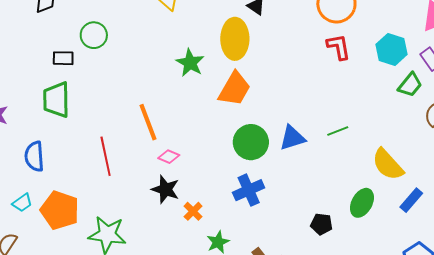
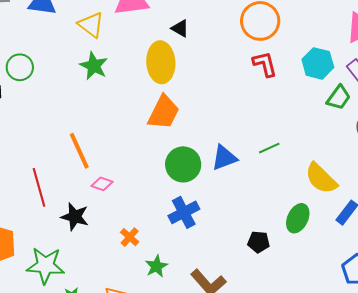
green star: (190, 63) -> (94, 66), moved
black star: (165, 189) -> (75, 217), moved

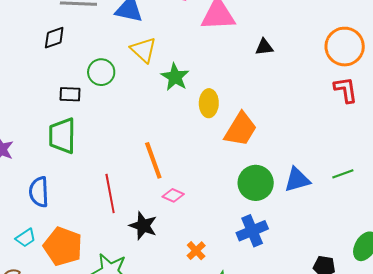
yellow triangle: (91, 25) -> (143, 50), moved
black triangle: (180, 28) -> (264, 47), turned -42
yellow ellipse: (161, 62) -> (209, 103), moved, size x0.7

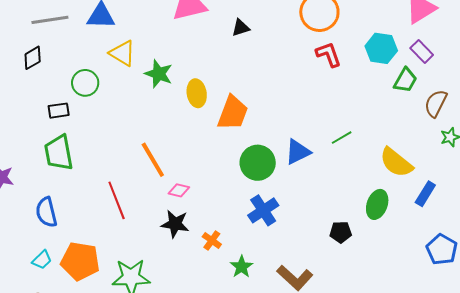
black star: (143, 226) -> (175, 224), moved

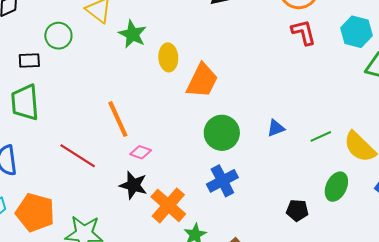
green line: (342, 138) -> (321, 136), moved
blue triangle: (298, 152) -> (276, 128), moved, size x0.7
red line: (117, 200) -> (78, 156), turned -42
orange cross: (212, 240) -> (168, 205), size x1.8

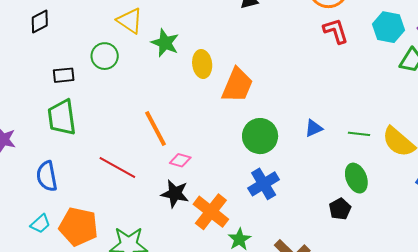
green circle: (58, 36) -> (105, 56), moved
green line: (321, 136) -> (359, 134), turned 35
green ellipse: (336, 187) -> (356, 178), moved, turned -44
black pentagon: (297, 210) -> (340, 209), turned -30

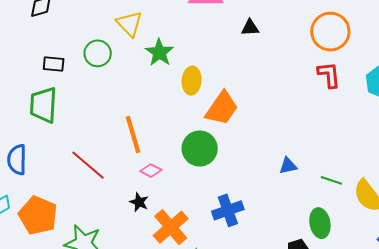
green circle: (260, 136) -> (200, 149), moved
black star: (175, 194) -> (139, 202), size x0.7

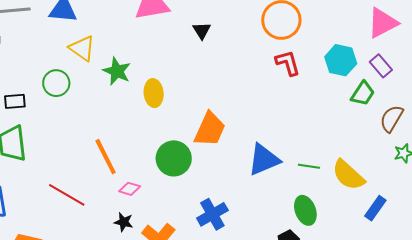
black triangle: (250, 28) -> (202, 31), turned -48
orange trapezoid: (222, 108) -> (210, 129), moved
blue triangle: (288, 166) -> (264, 160), size x1.8

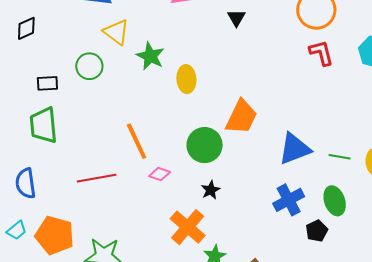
red line: (67, 195) -> (97, 178), turned -42
blue cross: (212, 214) -> (289, 200), moved
black star: (124, 222) -> (211, 190), moved, turned 30

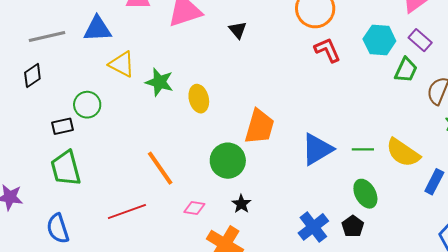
green circle: (89, 66) -> (87, 105), moved
pink diamond: (160, 174) -> (194, 208), moved
blue cross: (289, 200) -> (313, 227), moved

